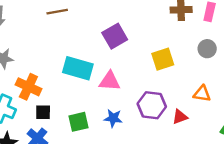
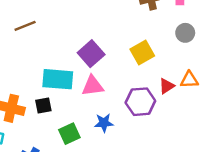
purple square: (115, 36) -> (91, 54), moved
black square: (43, 112) -> (43, 105), moved
red triangle: (180, 117) -> (167, 86), moved

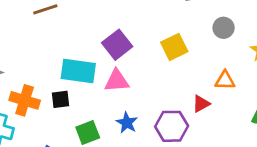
red triangle: (167, 86) -> (201, 104), moved
purple hexagon: (140, 102) -> (172, 126), moved
blue star: (104, 123) -> (127, 123), turned 30

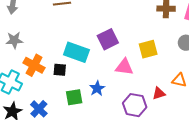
pink triangle: (117, 81) -> (124, 67), moved
blue star: (127, 123) -> (97, 88), moved

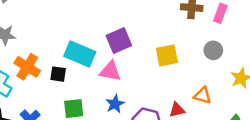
pink triangle: (124, 67) -> (110, 71), moved
blue star: (97, 88) -> (115, 104), moved

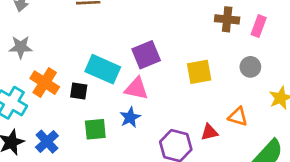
blue star: (115, 104) -> (130, 117), moved

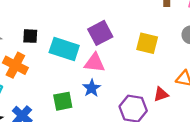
yellow square: (199, 72) -> (147, 43), turned 30
black square: (79, 91) -> (30, 36), moved

